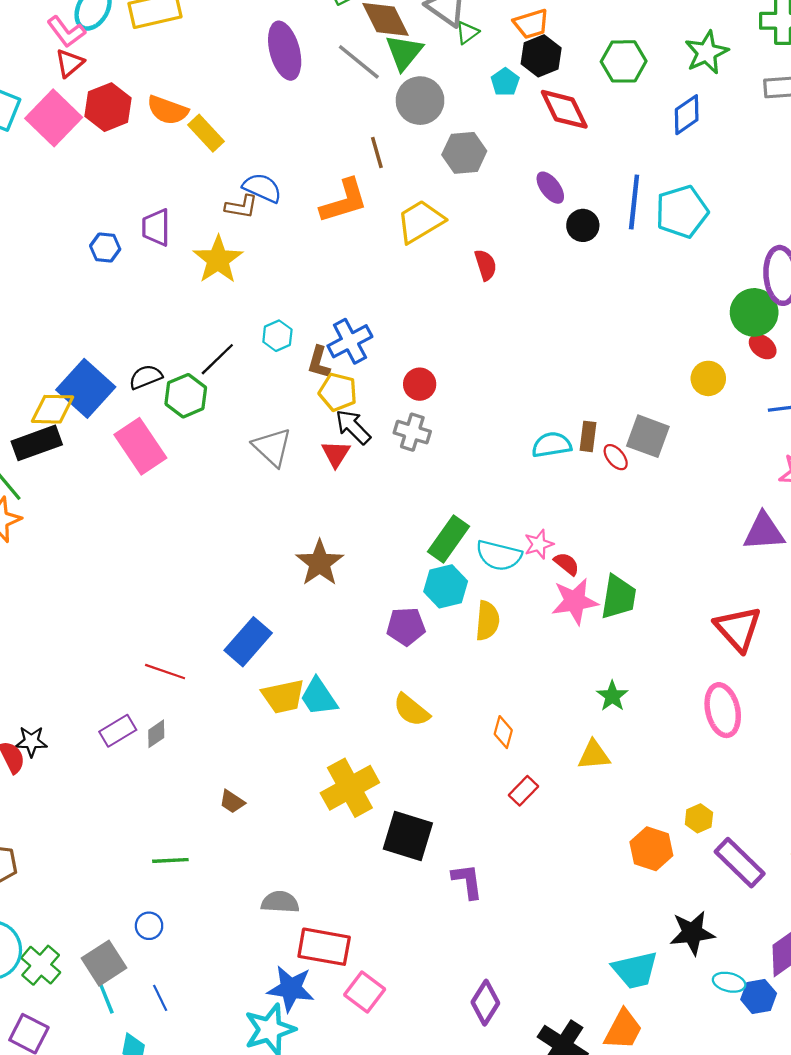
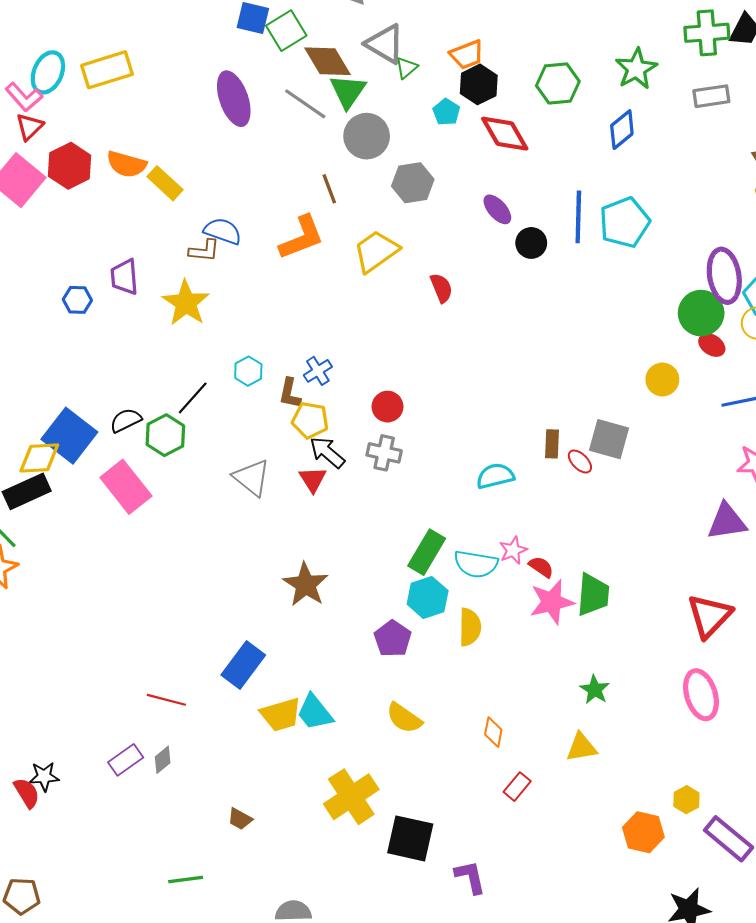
blue cross: (350, 341) -> (318, 371), size x0.7
cyan semicircle: (552, 445) -> (495, 476), moved
purple pentagon: (406, 626) -> (393, 639), turned -30
red triangle: (738, 629) -> (710, 616), turned 30

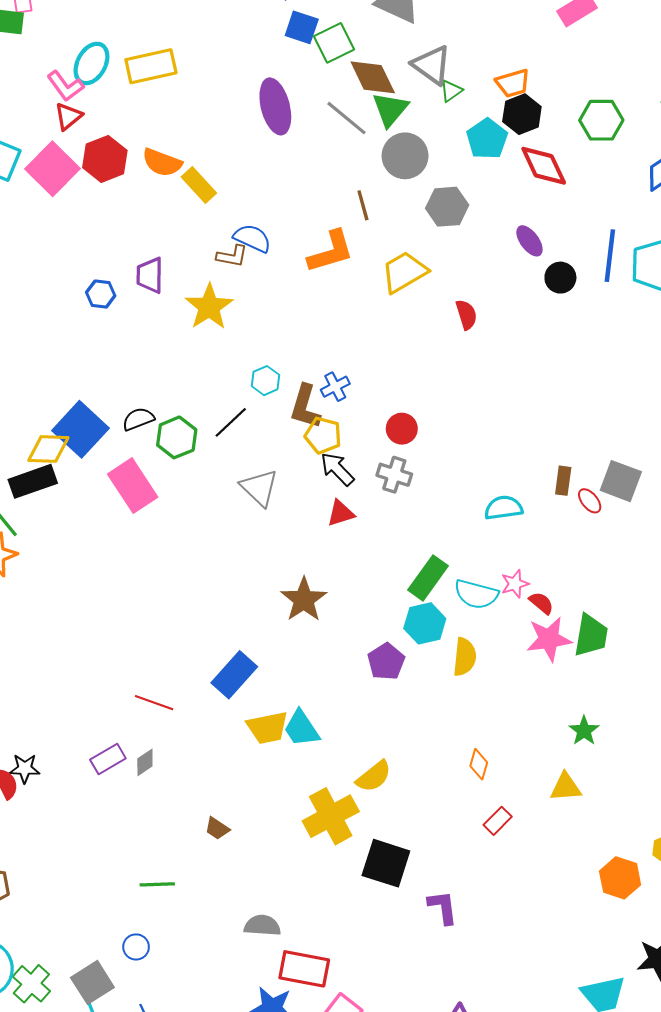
cyan pentagon: (446, 112) -> (487, 139), size x1.5
brown L-shape: (290, 393) -> (305, 407), size x1.4
black line: (193, 398) -> (231, 422), moved
red triangle: (313, 479) -> (341, 513), moved, turned 40
yellow semicircle: (404, 718) -> (374, 776), moved, turned -78

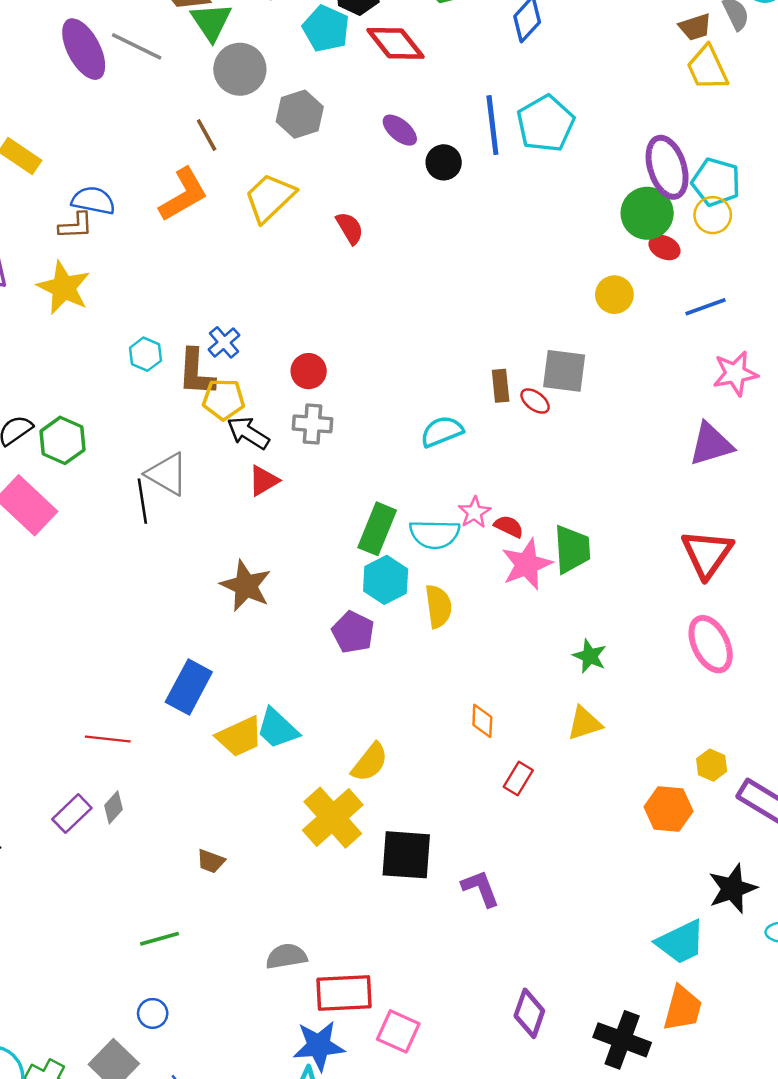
gray line: (347, 118) -> (137, 46), moved
black line: (231, 422) -> (142, 501), moved, turned -42

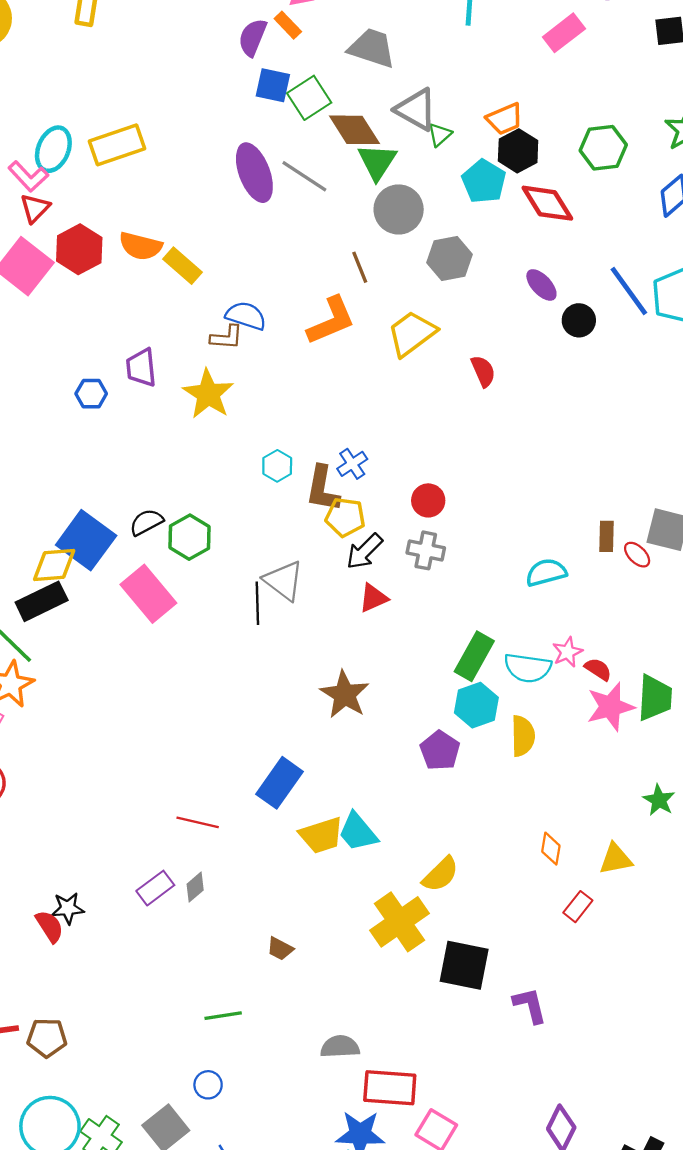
blue line: (492, 125) -> (629, 291), turned -36
black arrow: (248, 433) -> (364, 551), turned -84
yellow triangle: (584, 723) -> (616, 859), moved

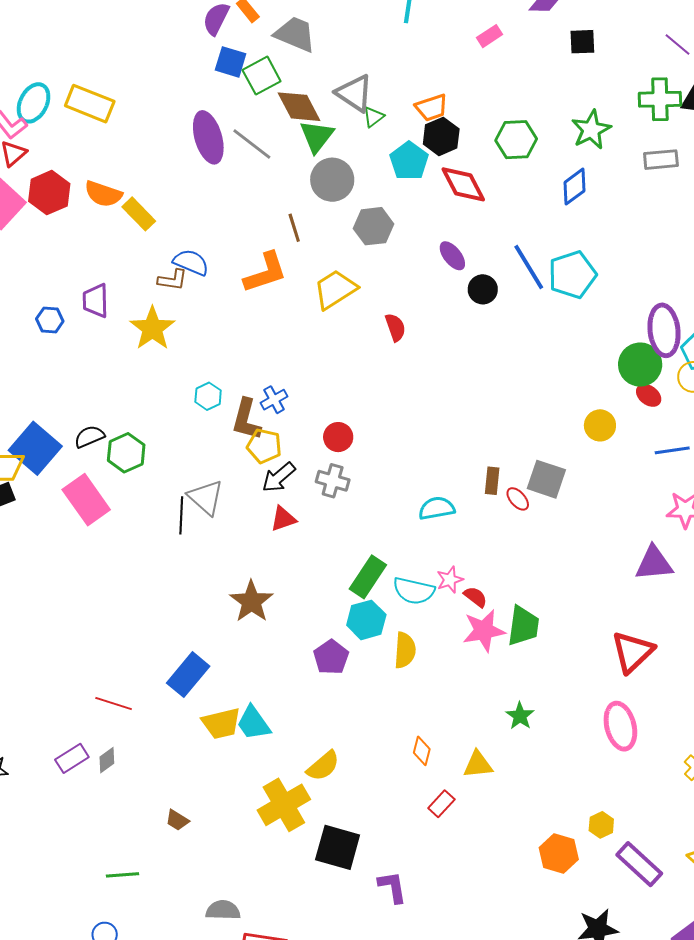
pink rectangle: (564, 33) -> (490, 36), size x0.7
gray trapezoid: (372, 48) -> (295, 34), moved
yellow rectangle: (117, 145) -> (90, 104), turned 36

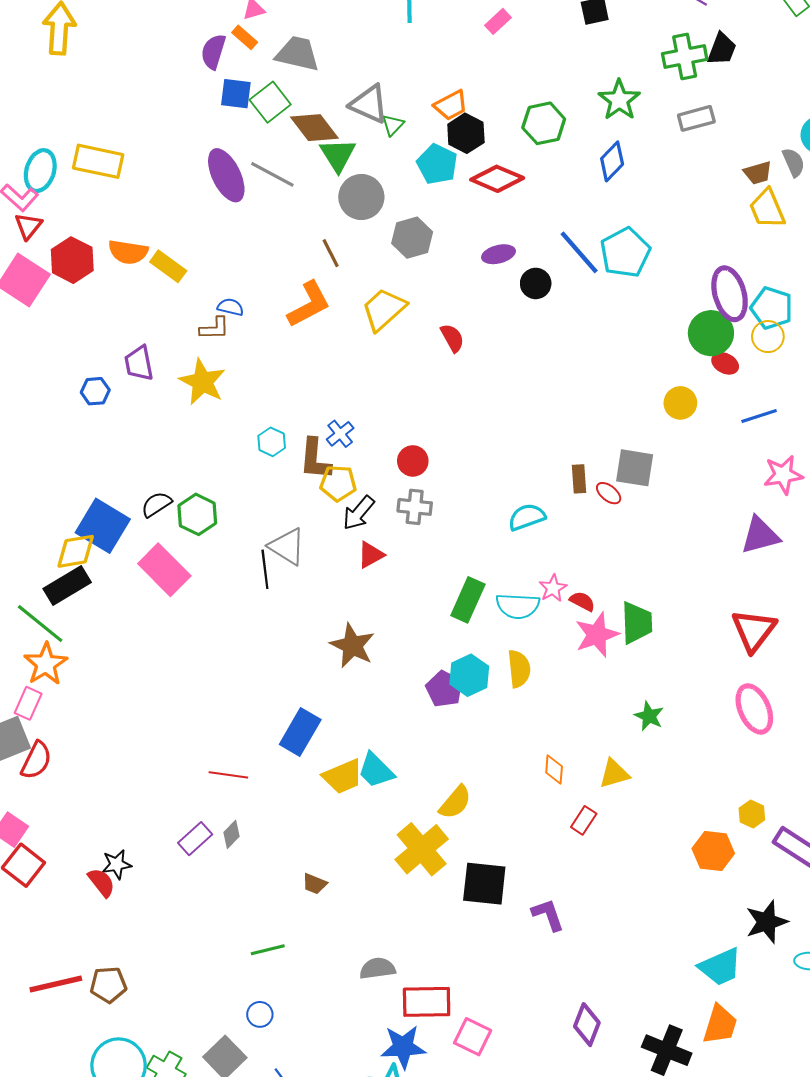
red diamond: (463, 184) -> (497, 179), turned -30
purple ellipse: (452, 256) -> (499, 254), turned -56
blue semicircle: (191, 262) -> (230, 307), size x0.7
cyan hexagon: (366, 620) -> (469, 675), moved

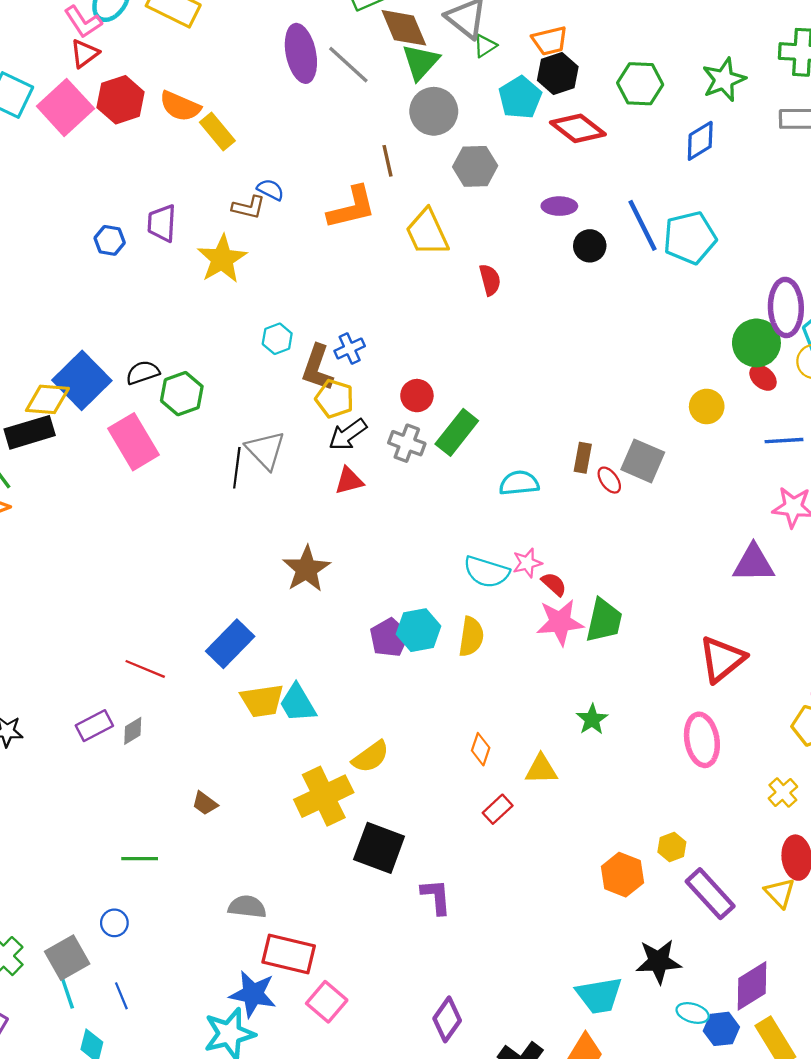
yellow trapezoid: (384, 309) -> (427, 232), turned -87
green rectangle: (468, 600) -> (457, 432), moved

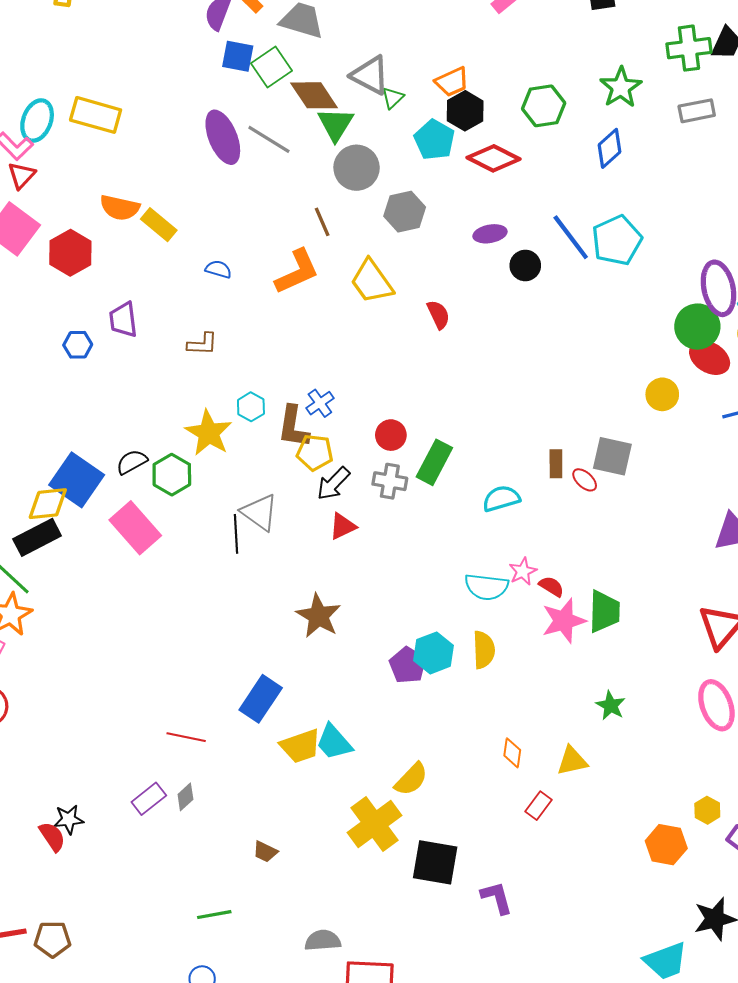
red hexagon: (121, 100) -> (70, 253), moved
brown L-shape: (249, 207) -> (202, 344), moved
yellow star: (222, 259) -> (209, 433), moved
red ellipse: (763, 378) -> (710, 358), size x1.5

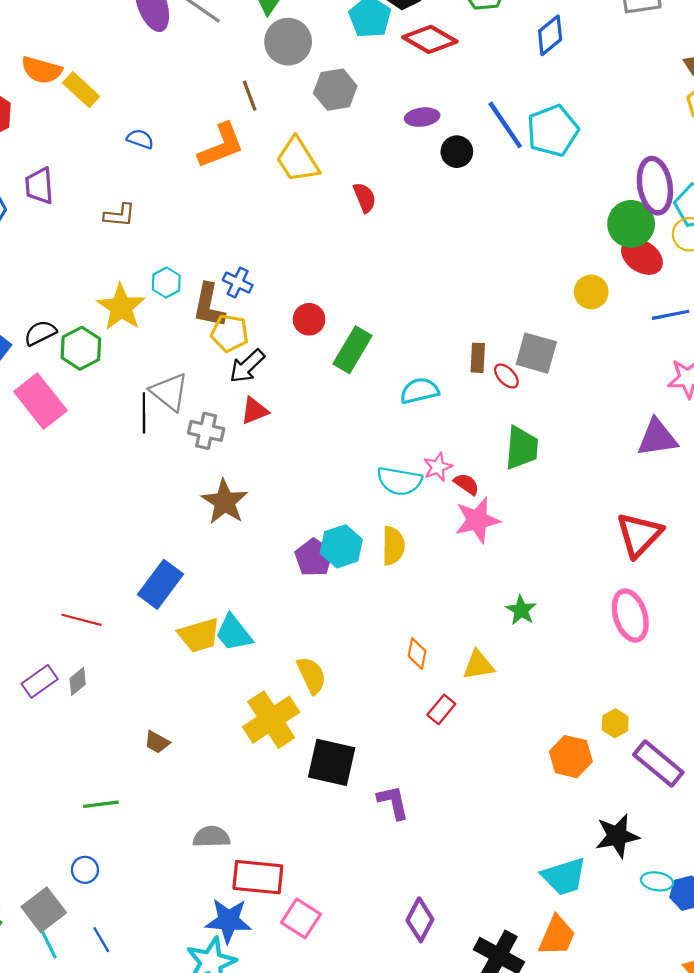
blue cross: (320, 403) -> (238, 283), turned -32
gray cross: (390, 481) -> (206, 431), moved
green trapezoid: (604, 611) -> (522, 448), moved
yellow semicircle: (411, 779) -> (311, 675), turned -72

